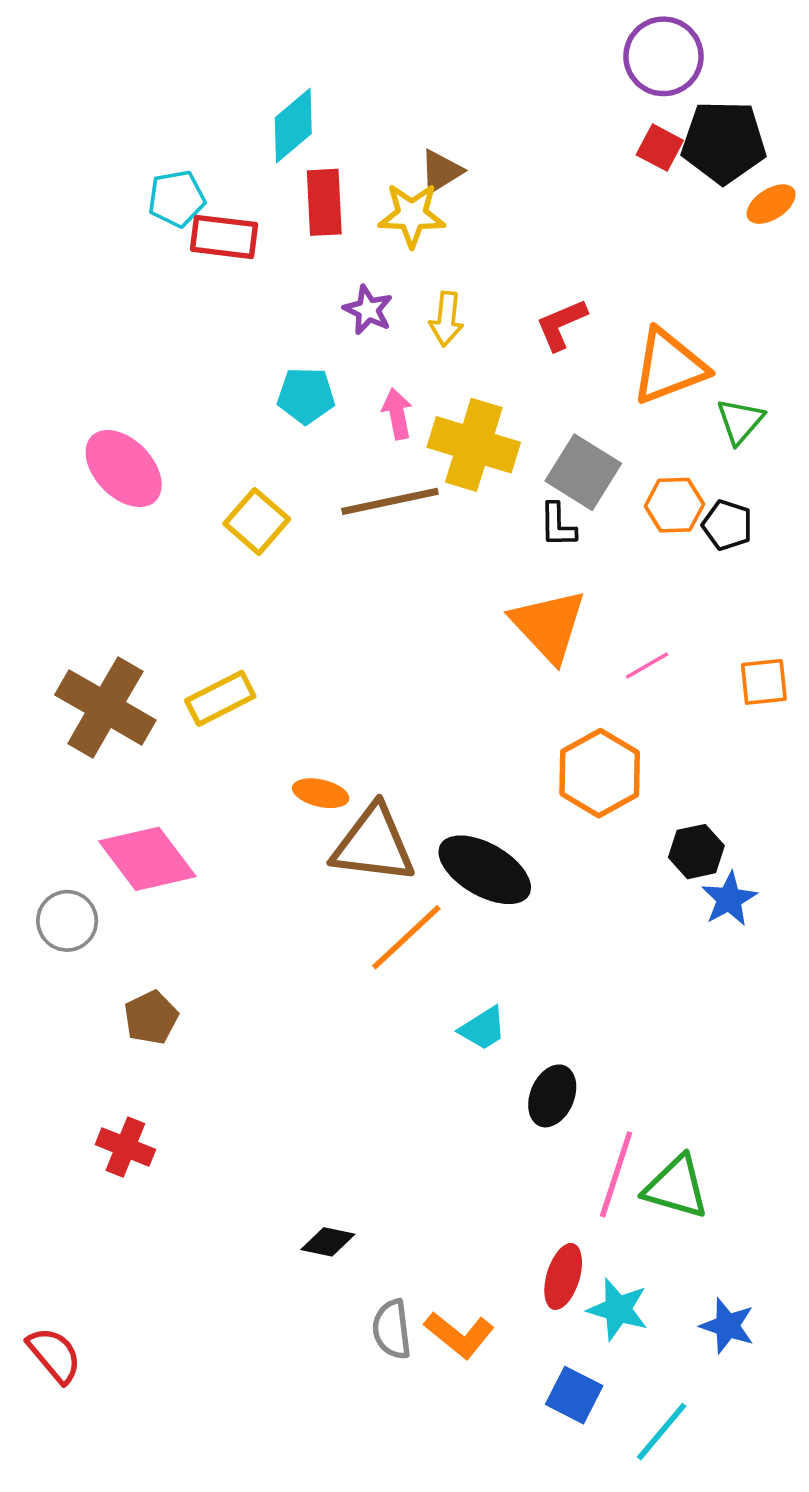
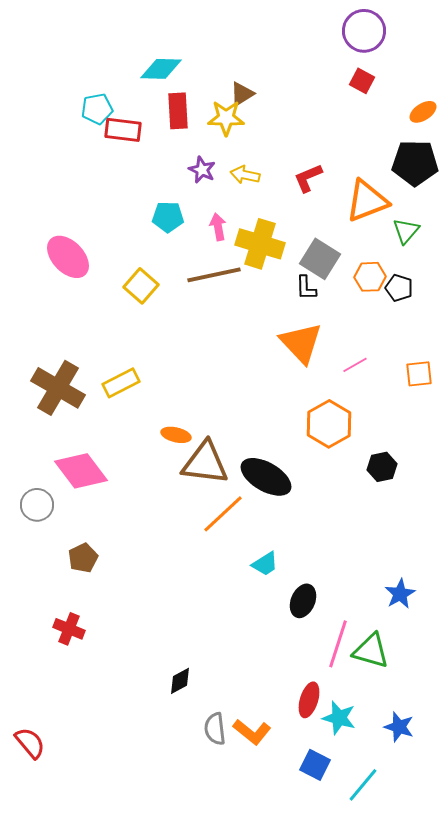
cyan diamond: (293, 126) -> (161, 69), turned 42
black pentagon: (724, 142) -> (415, 163), moved
yellow arrow: (446, 319) -> (245, 175), turned 96
blue star: (729, 899) -> (400, 594), moved
black diamond: (328, 1242) -> (180, 681), turned -40

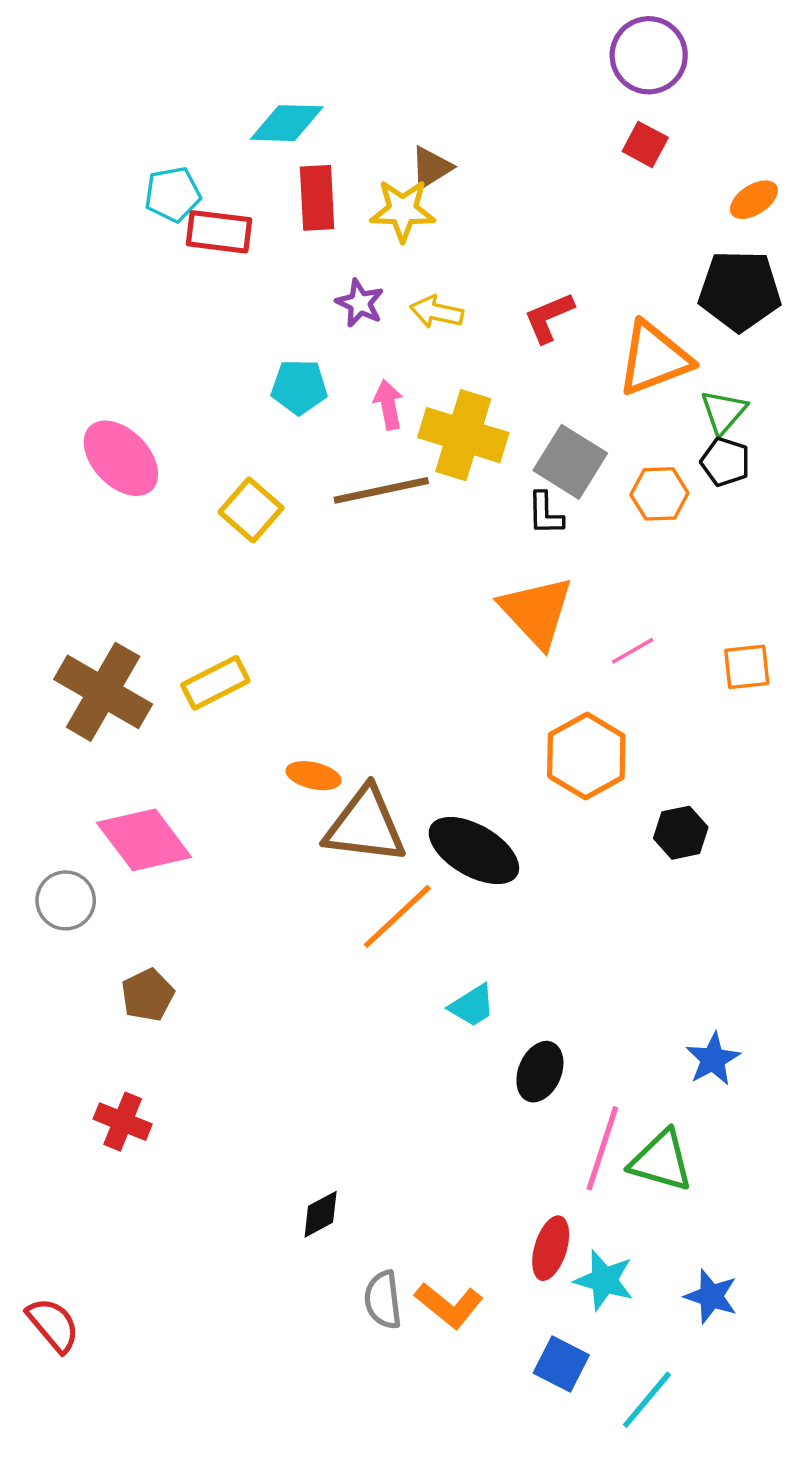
black pentagon: (399, 288) -> (725, 462), moved

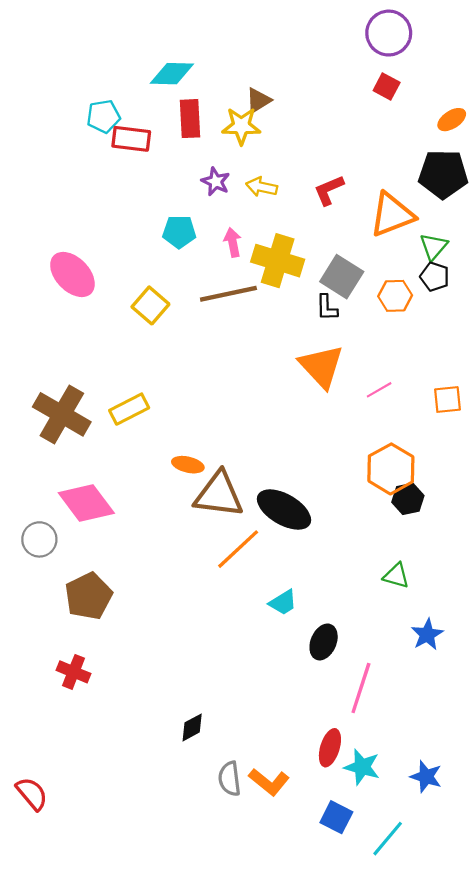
orange hexagon: (586, 756) -> (391, 469), moved
brown pentagon: (148, 995) -> (89, 596), size x1.5
green triangle: (661, 1161) -> (396, 576), moved, size x0.7

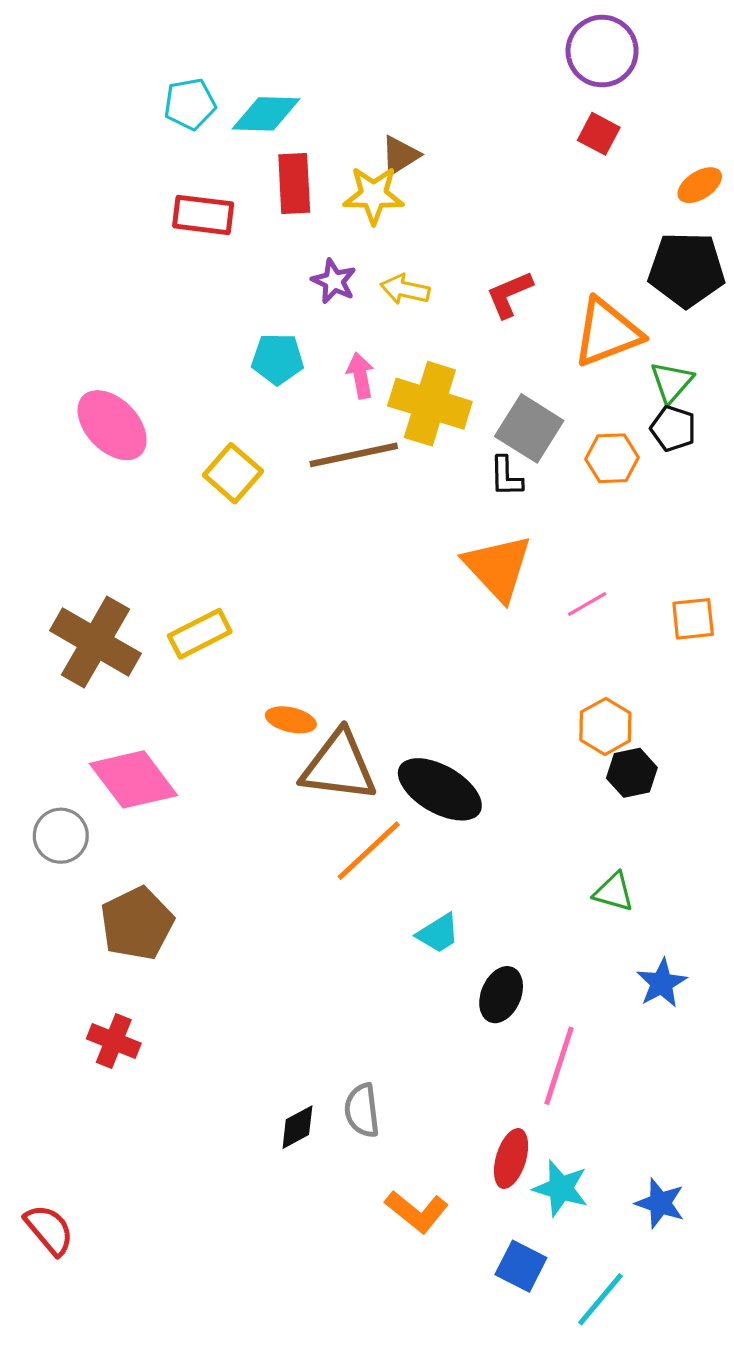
cyan pentagon: (103, 116) -> (190, 104), moved
orange hexagon: (391, 469) -> (605, 726), size x0.7
gray semicircle: (230, 779) -> (362, 1110), moved

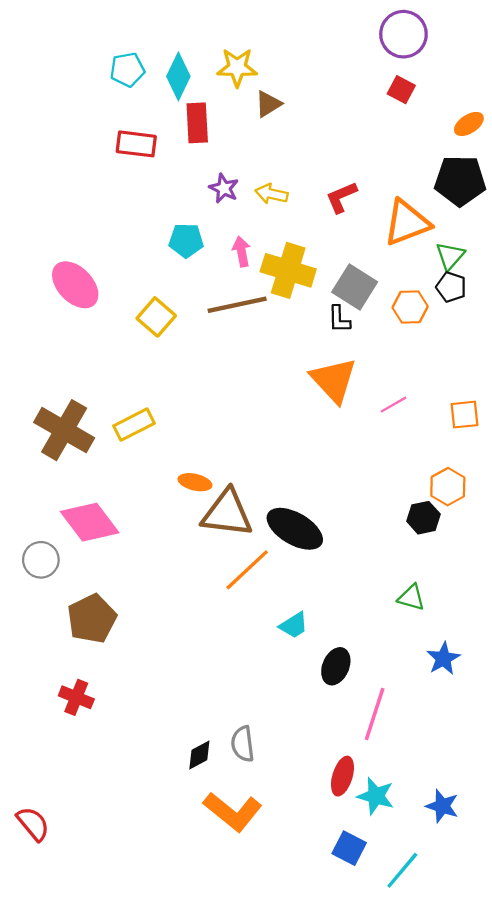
cyan diamond: (266, 114) -> (178, 76), turned -66
yellow star: (374, 195) -> (237, 67), moved
orange hexagon: (605, 726) -> (448, 487), moved
orange L-shape: (417, 1211) -> (233, 812), moved, size x1.4

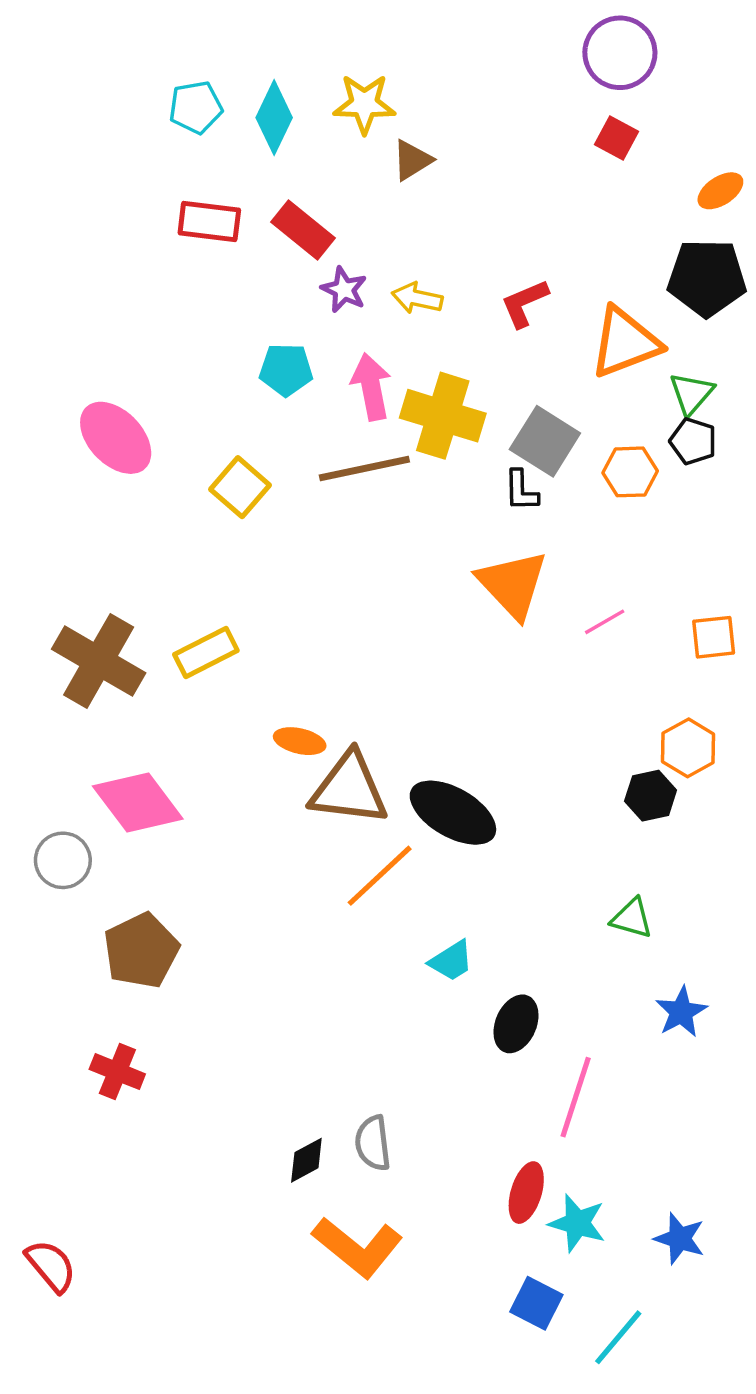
red rectangle: (197, 123) -> (303, 230), moved, turned -48
pink arrow: (242, 252) -> (371, 387), size x1.4

